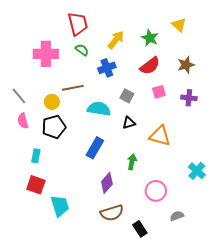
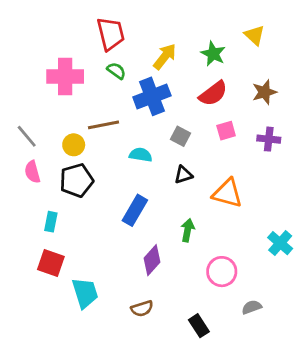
blue cross: (107, 68) -> (152, 96), size x1.4
cyan semicircle: (99, 109) -> (141, 155), size x0.7
brown semicircle: (112, 213) -> (142, 309), moved, size x0.7

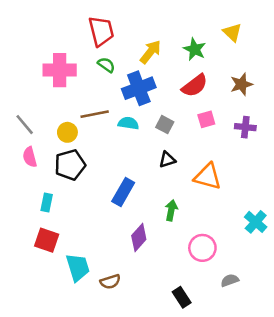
cyan semicircle: (141, 155) -> (128, 123), moved
brown semicircle: (142, 309) -> (110, 282), moved

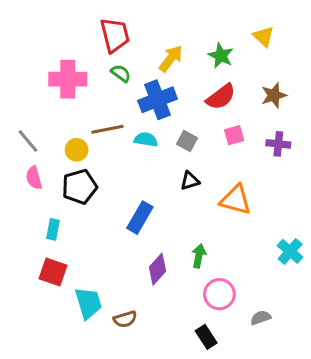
green arrow: (171, 210) -> (199, 256), moved
pink circle: (202, 248) -> (219, 294), moved

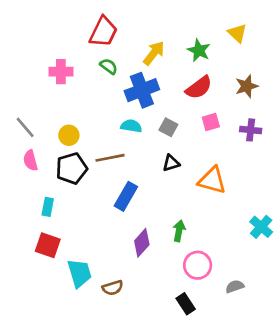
red trapezoid: (115, 35) -> (103, 32), turned 40
pink cross: (68, 79) -> (61, 72), size x0.7
brown line: (107, 129) -> (110, 158), moved

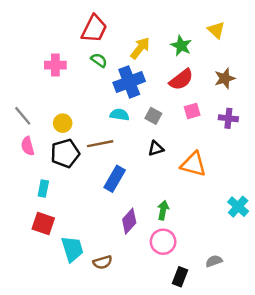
pink circle: (198, 265) -> (163, 242), moved
black rectangle: (186, 304) -> (180, 277), moved, turned 54

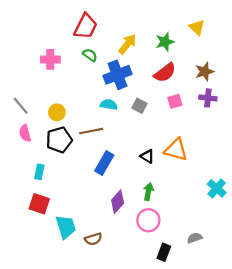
green star: (181, 46) -> (165, 42), turned 30
purple cross: (228, 118) -> (208, 98), moved
black triangle: (156, 149) -> (147, 156), moved, turned 48

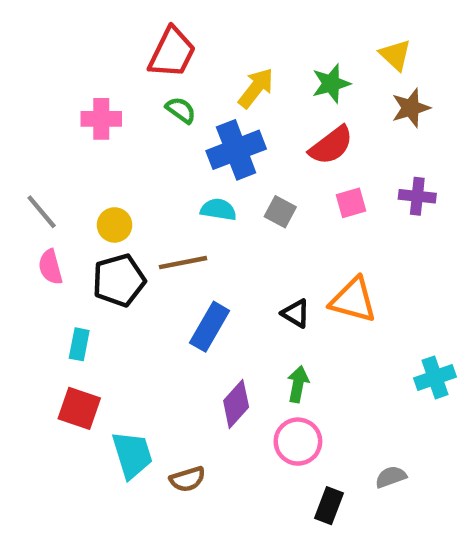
brown star: (205, 72) -> (411, 108), moved
cyan cross: (217, 188) -> (435, 377), turned 30

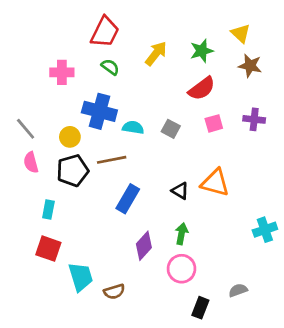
brown star: (411, 108) -> (250, 66), turned 30
blue cross: (236, 150) -> (99, 111), moved, turned 36

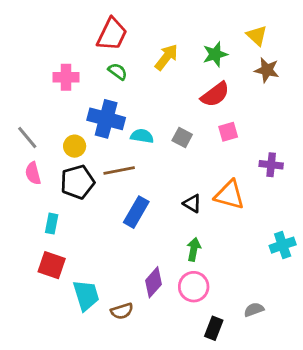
purple cross: (254, 119) -> (271, 165), moved
purple diamond: (144, 246) -> (153, 282), moved

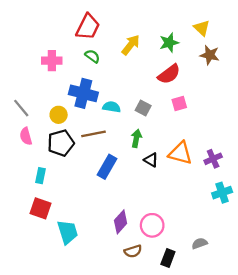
purple cross: (271, 165) -> (213, 159), moved, turned -30
green arrow: (194, 249) -> (136, 138), moved
brown semicircle: (122, 311) -> (133, 251), moved

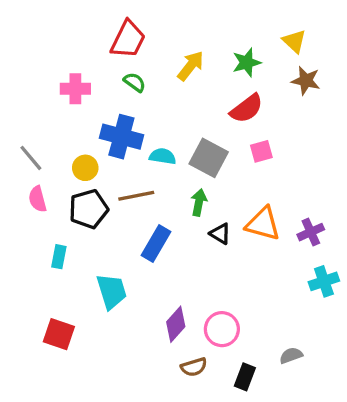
gray square: (143, 108) -> (209, 158), size x1.6
red square: (40, 208) -> (59, 334), moved
cyan trapezoid: (68, 232) -> (112, 291), moved

